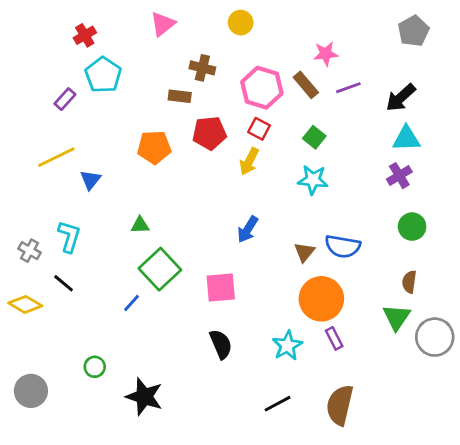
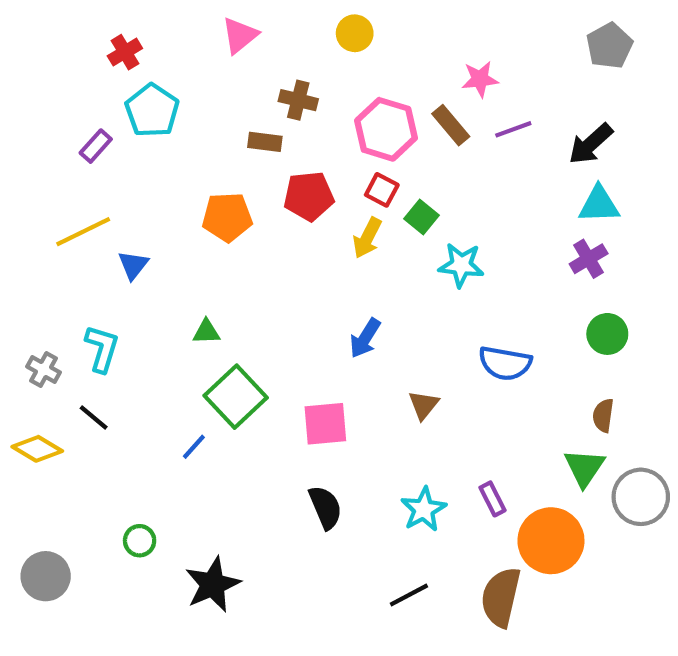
green square: (314, 137) -> (421, 217), moved
brown triangle: (304, 252) -> (424, 405), moved
orange circle: (321, 299) -> (551, 541), moved
black star: (144, 397) -> (213, 585), turned 30

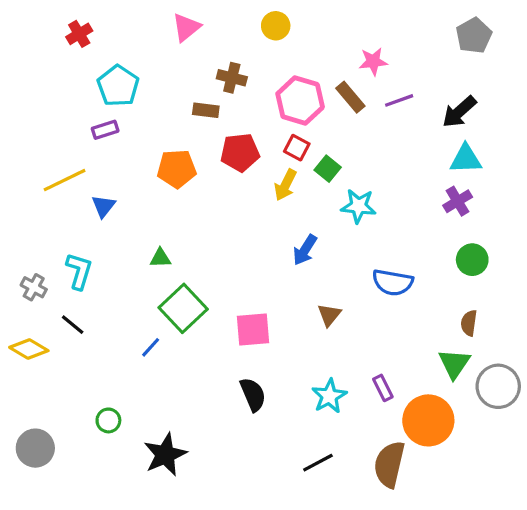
red cross: (125, 52) -> (79, 34), moved
purple rectangle: (96, 146) -> (105, 130), moved, turned 30
blue arrow: (365, 338) -> (305, 250), moved

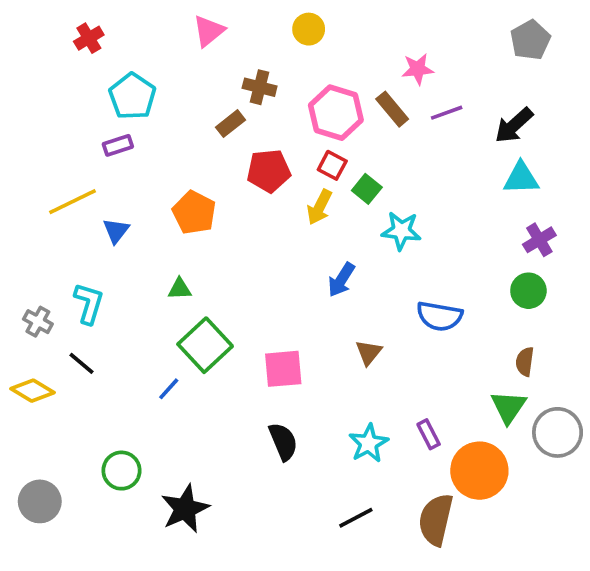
brown rectangle: (206, 110) -> (231, 124), turned -45
orange pentagon: (177, 169) -> (194, 213), moved, turned 30
purple cross: (458, 201) -> (539, 240), moved
green circle: (108, 420) -> (121, 471), size x1.4

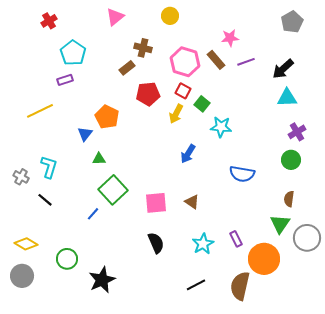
blue triangle: (116, 231) -> (85, 134), moved
brown triangle: (369, 352) -> (192, 202), moved, turned -35
yellow diamond: (32, 391) -> (26, 244), moved

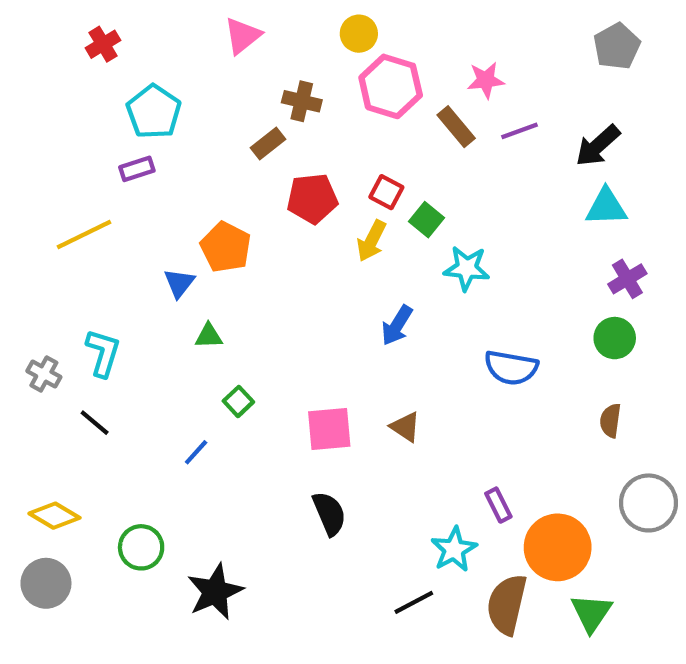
pink hexagon: (185, 62) -> (391, 86), moved
green square: (113, 190) -> (238, 401), size x0.5
green triangle: (280, 224) -> (591, 613), moved
cyan star: (203, 244) -> (454, 549), moved

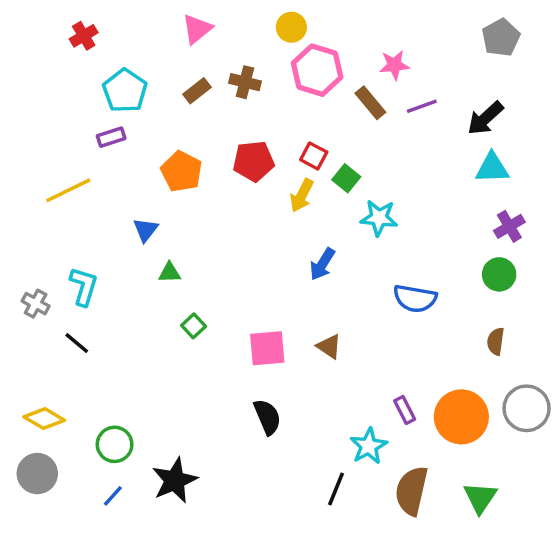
brown rectangle: (268, 144) -> (197, 91), moved
orange pentagon: (226, 247) -> (182, 171), moved
blue line: (196, 452) -> (113, 496), moved
orange circle: (558, 547) -> (461, 417), moved
black line: (414, 602) -> (336, 489), turned -40

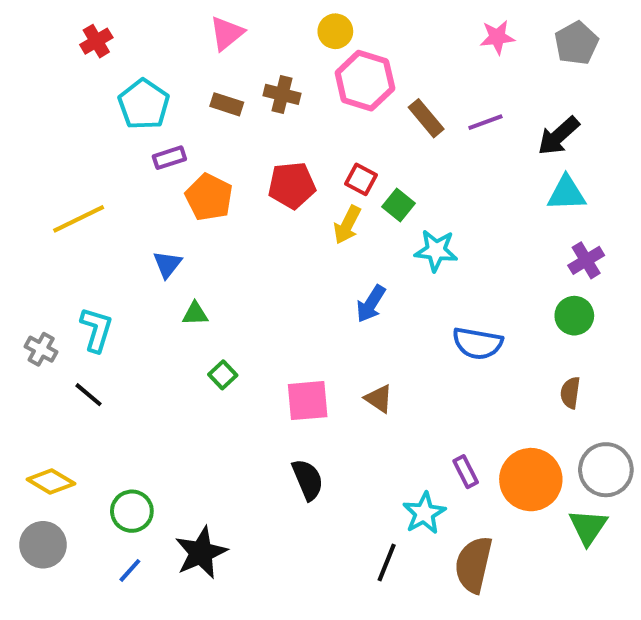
pink star: (394, 65) -> (497, 37), moved
brown rectangle: (197, 91) -> (227, 104), turned 56
purple rectangle: (111, 137) -> (169, 158), moved
green triangle: (480, 498) -> (588, 527), moved

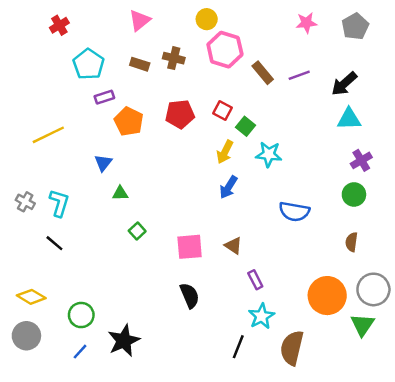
yellow arrow: (347, 225) -> (225, 152), moved
gray cross: (41, 349) -> (25, 202), moved
purple rectangle: (466, 472) -> (255, 280), moved

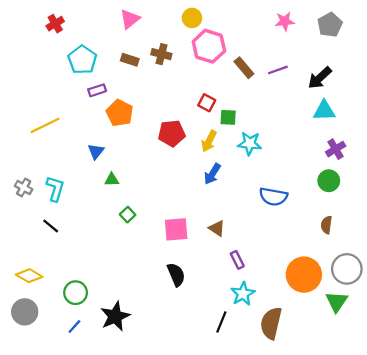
red pentagon: (180, 114) -> (172, 133), moved
green square: (246, 126) -> (228, 117), turned -36

